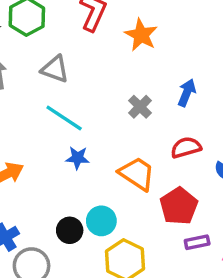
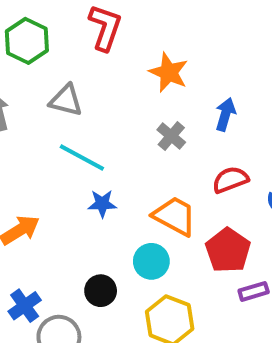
orange star: (141, 35) -> (169, 72), moved
cyan circle: (101, 221) -> (151, 261), moved

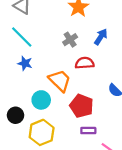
red semicircle: (230, 180) -> (85, 63), moved
red pentagon: (228, 250) -> (82, 106), turned -30
black circle: (101, 291) -> (16, 115), moved

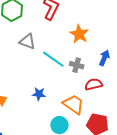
cyan line: (22, 37) -> (53, 59), moved
gray cross: (70, 40) -> (77, 65), turned -32

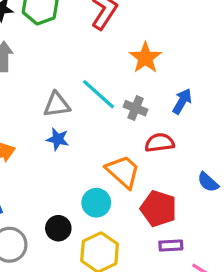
gray triangle: (27, 41) -> (57, 105), moved, turned -36
blue star: (39, 94) -> (58, 139), moved

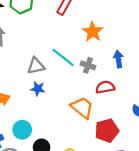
blue arrow: (182, 101) -> (118, 59), turned -35
cyan circle: (96, 203) -> (22, 130), moved
red pentagon: (158, 208) -> (107, 131), turned -30

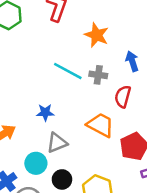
gray triangle: (36, 66) -> (57, 143), moved
red semicircle: (105, 87) -> (123, 97), turned -54

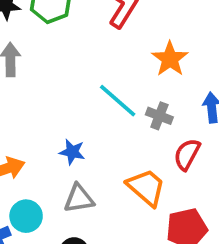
cyan circle: (36, 163) -> (26, 216), moved

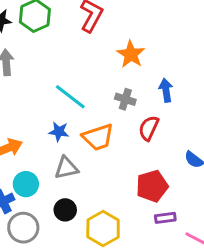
cyan line: (118, 101) -> (70, 97), moved
orange trapezoid: (146, 187) -> (98, 137), moved, turned 124

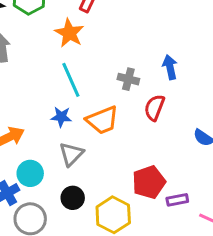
orange star: (131, 54) -> (69, 33), moved
cyan line: (70, 97) -> (71, 80), turned 32
gray triangle: (66, 168) -> (71, 154), turned -30
red pentagon: (152, 186) -> (149, 182), moved

